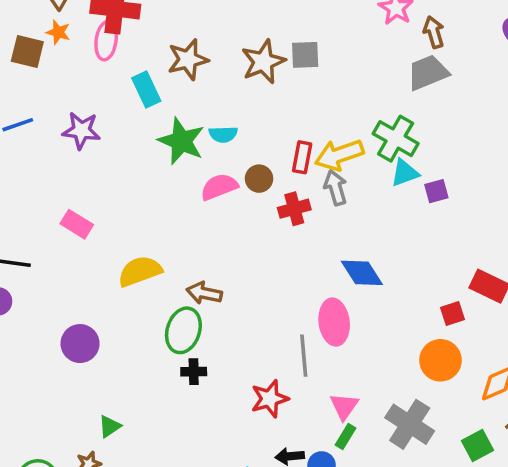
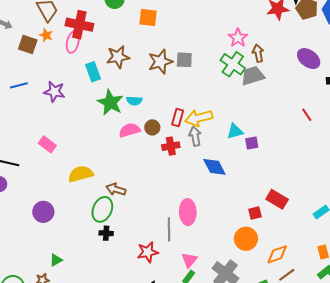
green cross: (396, 139) -> (233, 64), moved
blue diamond: (362, 273) -> (214, 167), moved

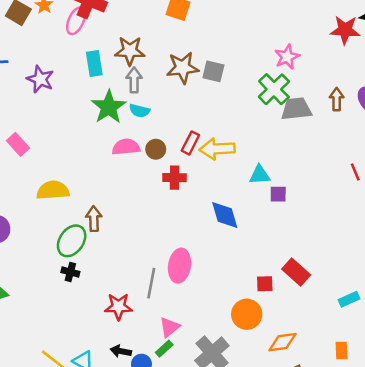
brown arrow: (258, 53) -> (337, 99), moved
gray arrow: (195, 136) -> (134, 80), moved
brown arrow: (116, 189) -> (94, 219), turned 60

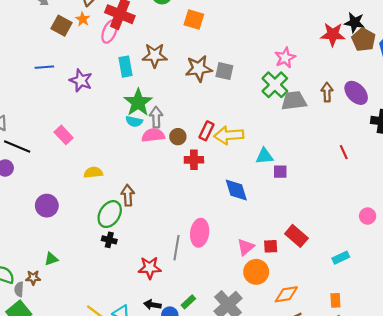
gray arrow: (134, 80) -> (156, 117), moved
cyan semicircle: (140, 111) -> (134, 121), moved
yellow semicircle: (53, 190) -> (93, 172), size x0.7
pink triangle: (169, 327) -> (246, 247), moved

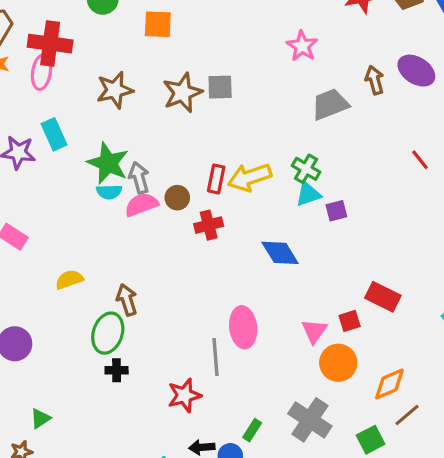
cyan rectangle: (125, 67) -> (54, 134), moved
green cross: (275, 85) -> (306, 169), moved, size x0.7

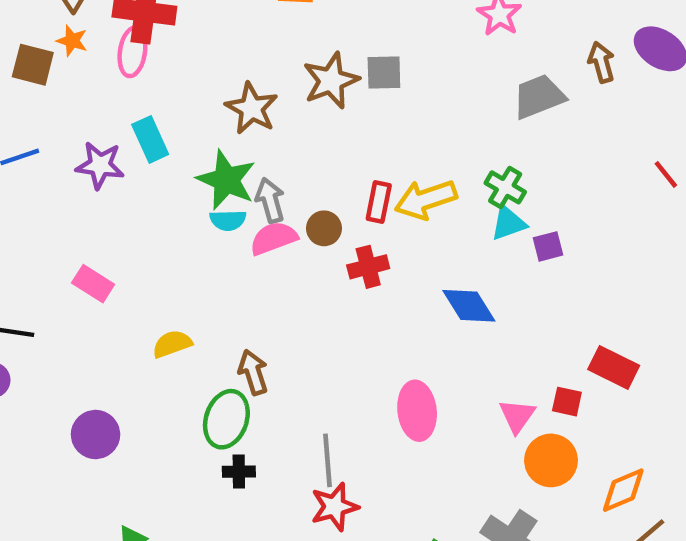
brown star: (115, 90) -> (252, 108), moved, turned -30
red square: (350, 321) -> (567, 402), turned 30
gray line: (216, 357) -> (327, 460), moved

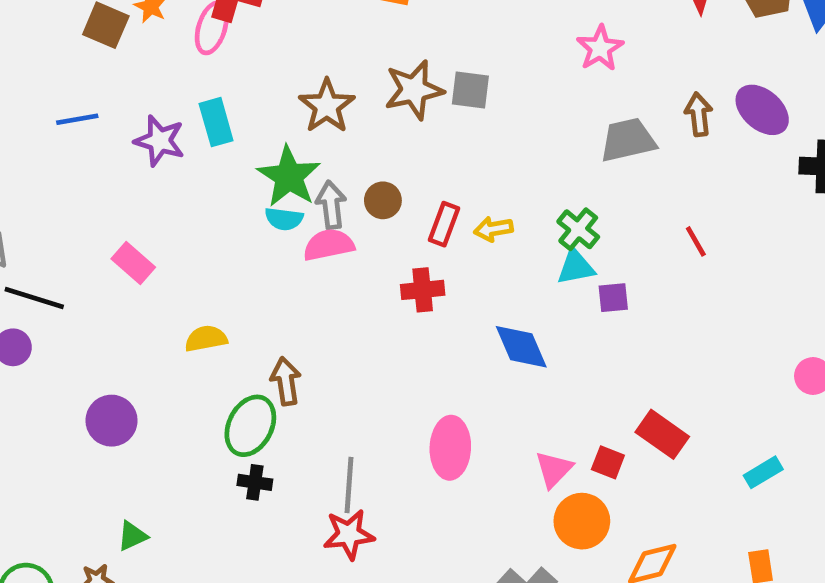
red line: (666, 174) -> (696, 241), moved
yellow arrow: (426, 199) -> (493, 229), size x0.6
brown circle: (324, 228) -> (383, 200), moved

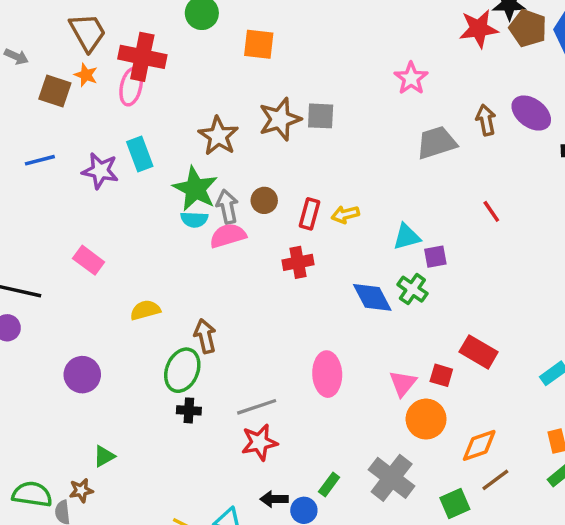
green cross: (578, 229) -> (412, 289), moved
gray line: (349, 485) -> (257, 407), turned 72

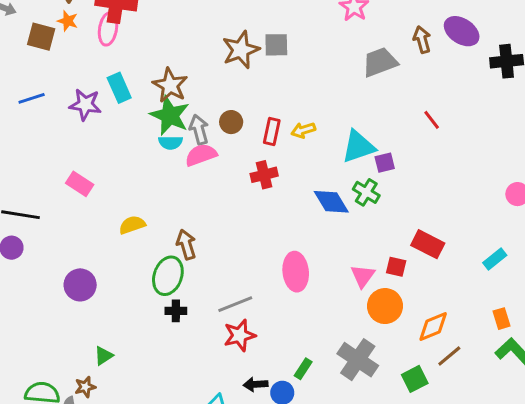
brown star: (218, 136) -> (170, 85), moved
cyan triangle: (407, 237) -> (358, 147), size x1.4

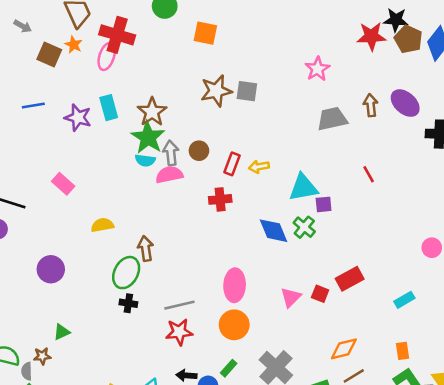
red rectangle: (428, 244) -> (350, 279), turned -64
orange circle: (385, 306) -> (234, 325), moved

